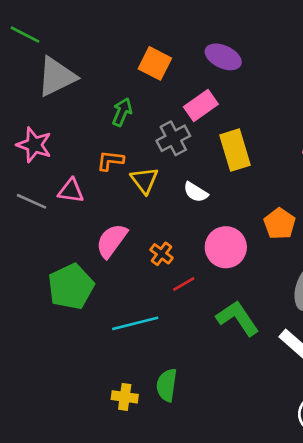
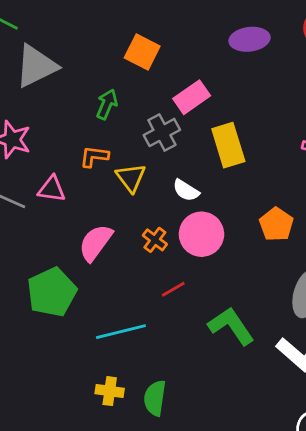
purple ellipse: (223, 57) -> (250, 39), moved, turned -32
pink circle: (226, 247) -> (201, 234), moved
orange cross: (161, 254) -> (155, 240), moved
yellow cross: (125, 397) -> (110, 391), moved

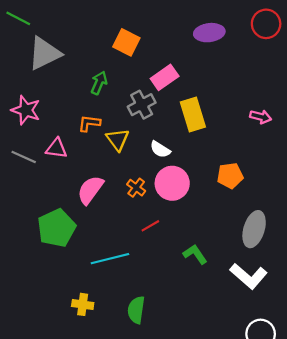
orange pentagon: (276, 224) -> (230, 176), turned 30
green L-shape: (231, 326) -> (195, 254), size x0.7
yellow cross: (110, 391) -> (83, 304), moved

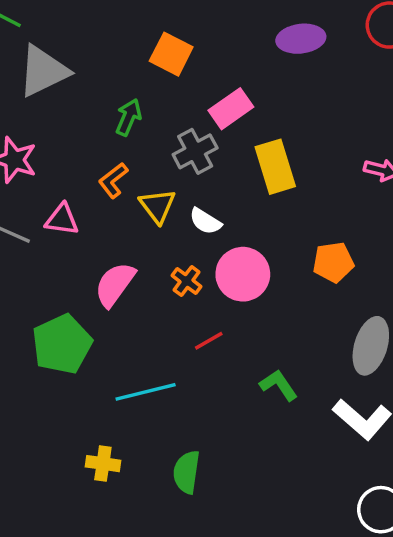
orange L-shape: (89, 123) -> (113, 180), turned -45
white semicircle: (160, 149) -> (205, 221), moved

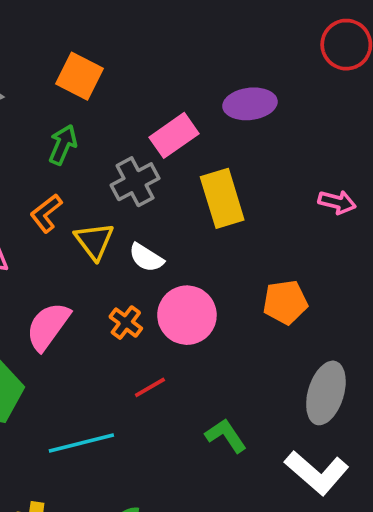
purple ellipse: (301, 39) -> (250, 104), moved
orange square: (171, 54) -> (79, 76), moved

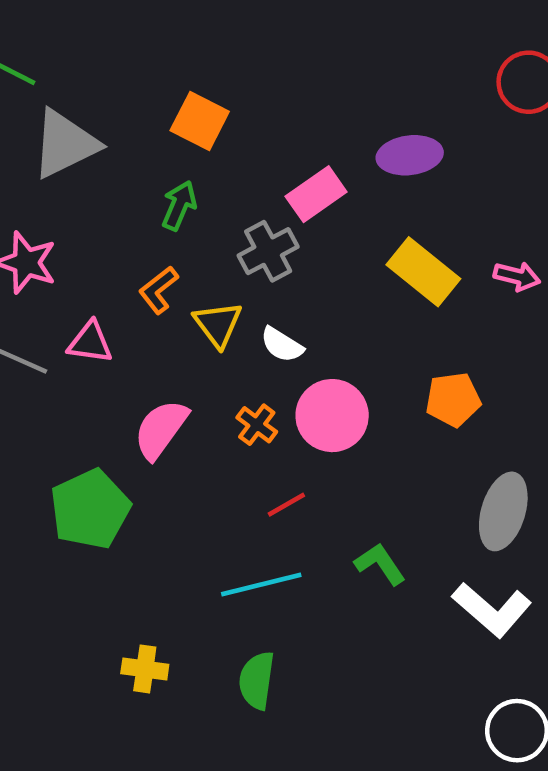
yellow rectangle: (222, 198) -> (423, 272), moved, turned -34
cyan line: (81, 443) -> (261, 585), moved

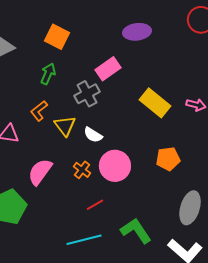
purple ellipse: (410, 155) -> (137, 32), moved
green L-shape: (380, 564) -> (136, 231), size x1.4

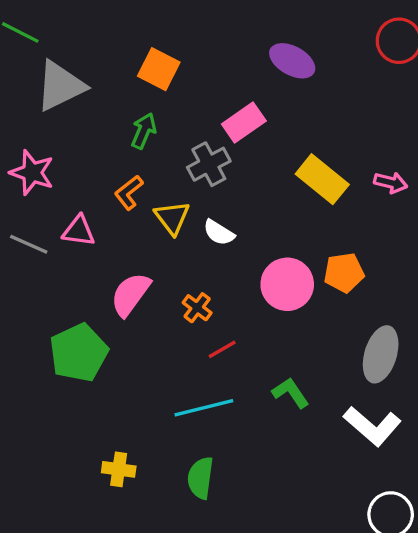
purple ellipse: (137, 32) -> (292, 61), turned 36
pink circle: (115, 166) -> (287, 284), moved
orange cross: (82, 170) -> (197, 308), moved
green L-shape: (136, 231) -> (291, 393), size x0.7

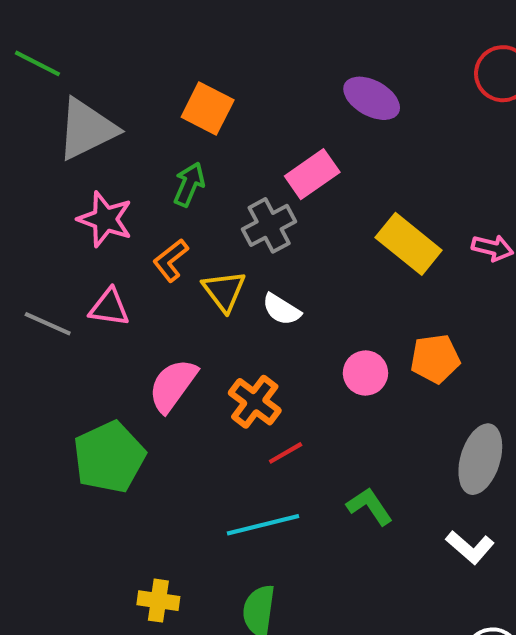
pink star: (32, 173) -> (105, 219), moved
pink circle: (287, 284) -> (365, 373), size x0.7
orange cross: (197, 308) -> (255, 402), size x1.4
white L-shape: (372, 426) -> (470, 547), size x0.7

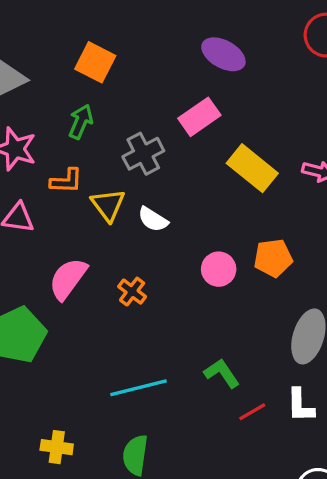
pink rectangle: (312, 174) -> (199, 117), moved
orange L-shape: (171, 260) -> (66, 181), turned -140
orange cross: (255, 402) -> (132, 292), size x0.7
red line: (286, 453) -> (252, 412), moved
white L-shape: (470, 547) -> (300, 405), turned 48

